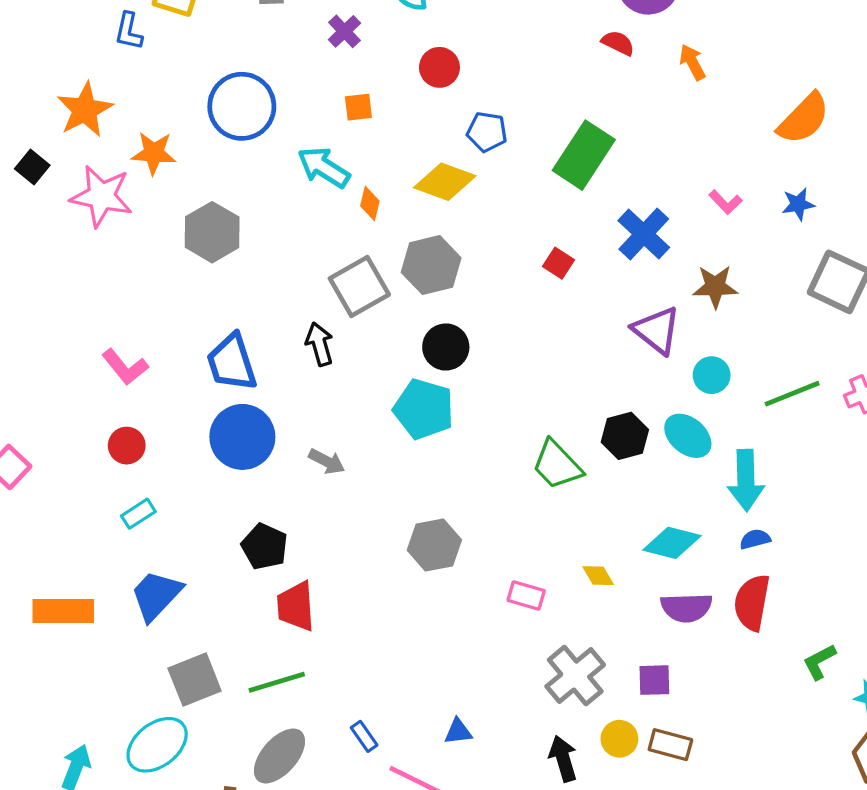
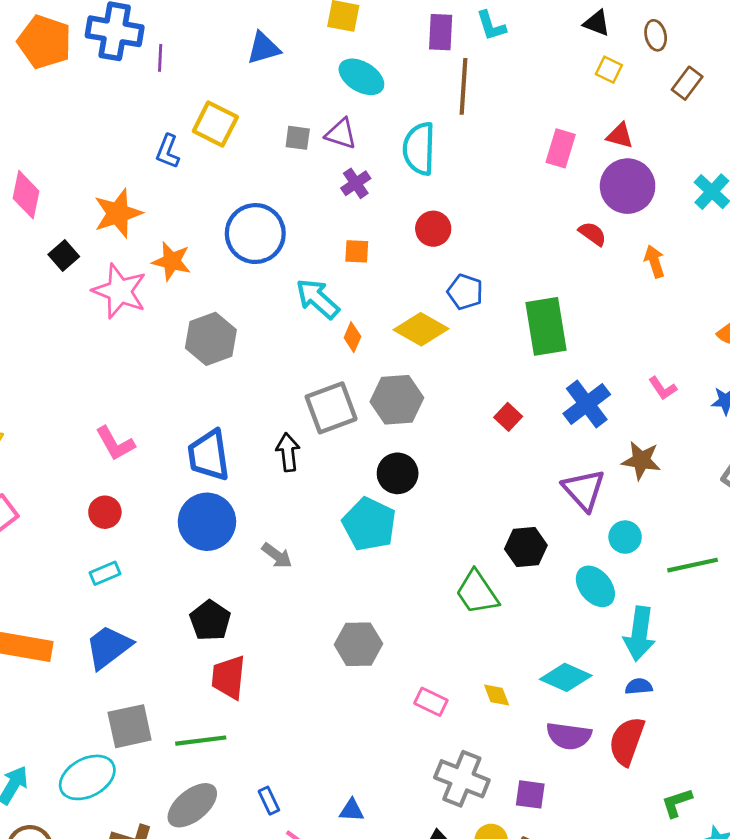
green rectangle: (584, 155) -> (546, 326), turned -52
black hexagon: (625, 436) -> (526, 547), moved
gray cross: (575, 676) -> (462, 779), turned -38

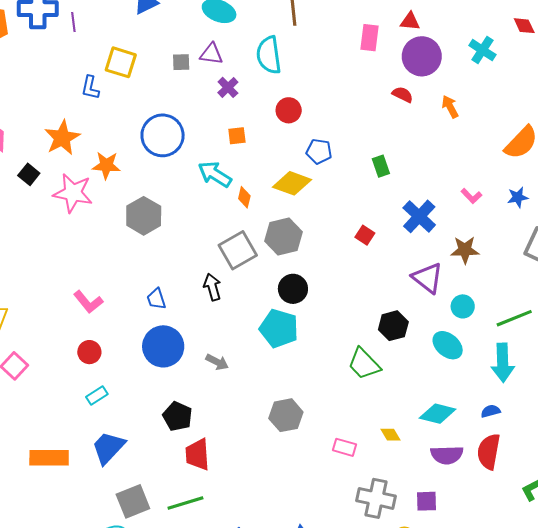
green rectangle: (546, 326) -> (381, 166), size x0.5
blue trapezoid: (209, 455) -> (156, 299), size x0.6
cyan arrow: (639, 634) -> (503, 363), moved

